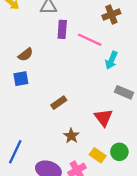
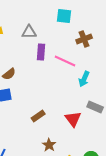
red triangle: (103, 117) -> (73, 119), moved

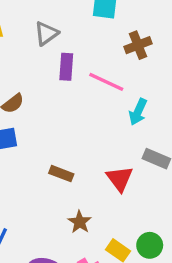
gray triangle: (29, 32) -> (46, 33), turned -35
brown rectangle: (38, 116) -> (61, 174), turned 56

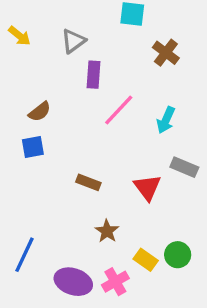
brown cross: (138, 45) -> (166, 53), turned -32
pink line: (106, 82) -> (119, 110), moved, turned -72

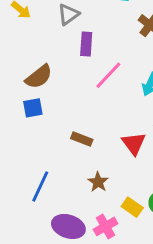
brown semicircle: (40, 112) -> (39, 77), size x1.4
blue line: (24, 255) -> (40, 186), moved

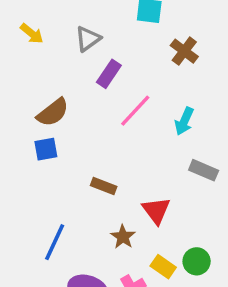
purple rectangle: (86, 44) -> (109, 74), turned 30
red triangle: (134, 143) -> (156, 211), moved

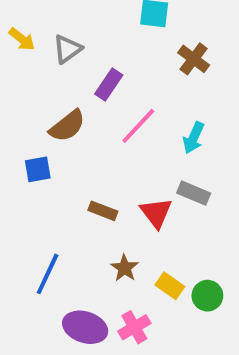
gray triangle: (88, 39) -> (67, 49), moved
brown semicircle: (53, 112) -> (67, 126), moved
gray rectangle: (204, 170) -> (194, 193), moved
red triangle: (156, 211) -> (156, 213), moved
yellow rectangle: (163, 267) -> (170, 286), moved

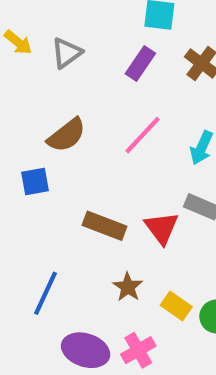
purple rectangle: (109, 85) -> (140, 63), moved
brown rectangle: (103, 211) -> (105, 226), size x1.4

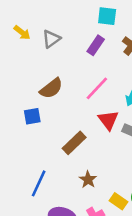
brown rectangle: (105, 226) -> (74, 143), turned -65
red triangle: (161, 228) -> (108, 120), moved
yellow rectangle: (176, 306) -> (118, 201), moved

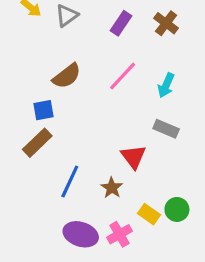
red triangle: (108, 120) -> (133, 157), moved
brown rectangle: (74, 143) -> (37, 143), moved
blue line: (39, 183) -> (70, 182), moved

